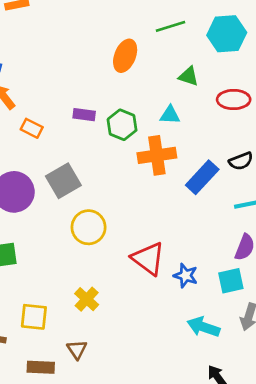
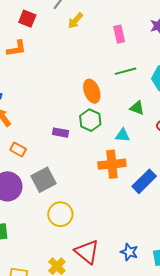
orange ellipse: (125, 56) -> (92, 91), turned -45
green hexagon: (122, 125) -> (90, 120), moved
orange rectangle: (32, 128) -> (18, 149), moved
red triangle: (148, 259) -> (87, 252), moved

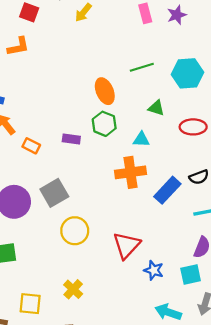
pink rectangle: (119, 34) -> (145, 13), moved
orange rectangle: (18, 149) -> (31, 146), moved
red triangle: (87, 252) -> (127, 245), moved, turned 36

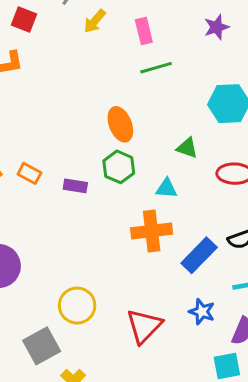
pink rectangle: (145, 13) -> (144, 31), moved
green line: (142, 67) -> (156, 68), moved
orange rectangle: (31, 146) -> (29, 173), moved
gray square: (54, 193) -> (42, 346), moved
blue star: (154, 270) -> (202, 312), moved

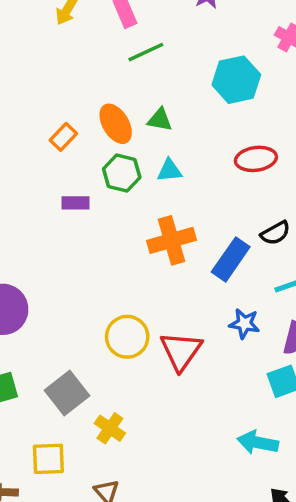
green triangle: (187, 148) -> (160, 120), moved
orange rectangle: (29, 173) -> (63, 137), moved, turned -65
cyan triangle: (167, 188) -> (169, 170), moved
yellow circle: (77, 306) -> (127, 337), moved

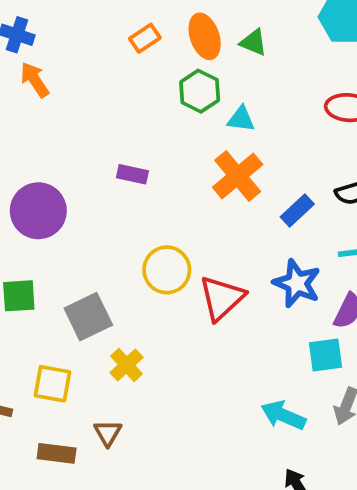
cyan triangle: (169, 170) -> (241, 119), moved
purple rectangle: (75, 203) -> (132, 174), moved
orange cross: (172, 240) -> (238, 176), turned -36
blue rectangle: (231, 259) -> (297, 211), size x0.7
blue star: (244, 324) -> (297, 283), size x1.4

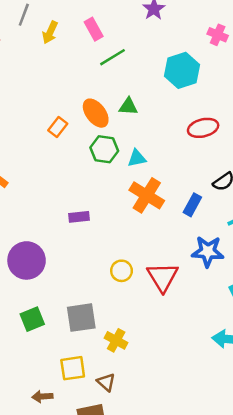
yellow circle: (167, 270) -> (122, 271), size x0.7
gray square: (88, 317) -> (81, 318), turned 36
brown triangle: (108, 433) -> (106, 382), moved

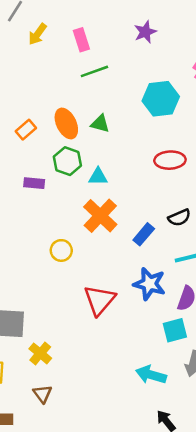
purple rectangle: (79, 217) -> (34, 183), moved
yellow circle: (122, 271) -> (61, 250), moved
brown triangle: (106, 382) -> (43, 394), moved

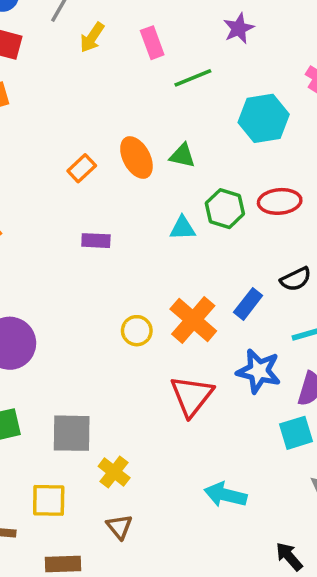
green line: (94, 71) -> (193, 78), moved
green hexagon: (67, 161) -> (225, 209), moved
orange cross: (100, 216) -> (193, 320), moved
cyan arrow: (151, 375) -> (225, 495), moved

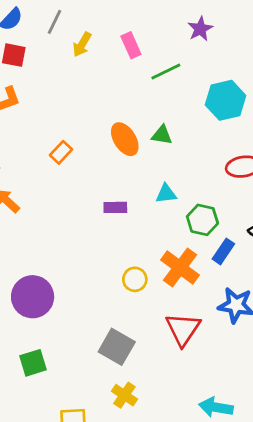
orange rectangle: (82, 168) -> (61, 152), moved
green hexagon: (225, 209) -> (202, 220), moved
purple rectangle: (96, 241) -> (115, 207), moved
gray square: (72, 433) -> (117, 347), moved, turned 33

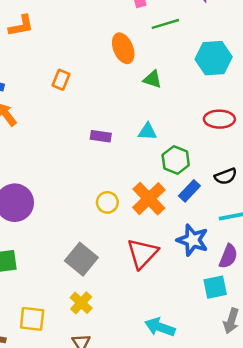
orange ellipse: (125, 139) -> (123, 48), moved
orange rectangle: (61, 152) -> (61, 80), turned -30

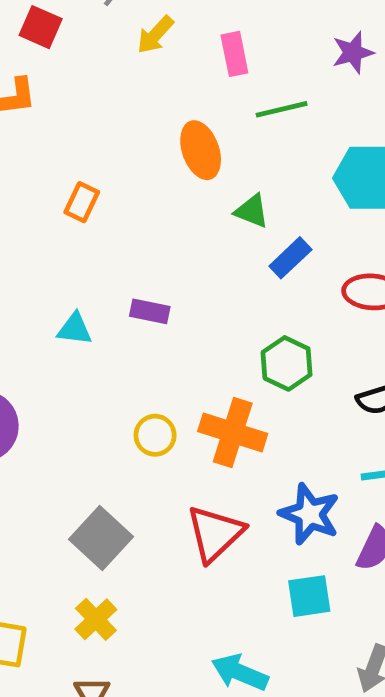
cyan triangle: (147, 132) -> (75, 329), moved
blue rectangle: (189, 191) -> (290, 258), moved
orange cross: (149, 199) -> (233, 432), turned -32
cyan square: (215, 287) -> (309, 596), moved

